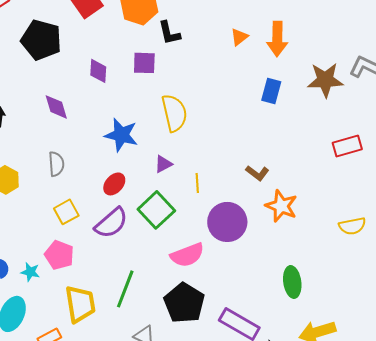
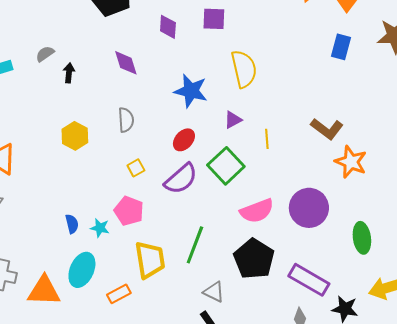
brown L-shape: (257, 173) -> (327, 129), size x1.4
yellow square: (66, 212) -> (136, 168), size x0.7
purple circle: (227, 222) -> (309, 208), moved

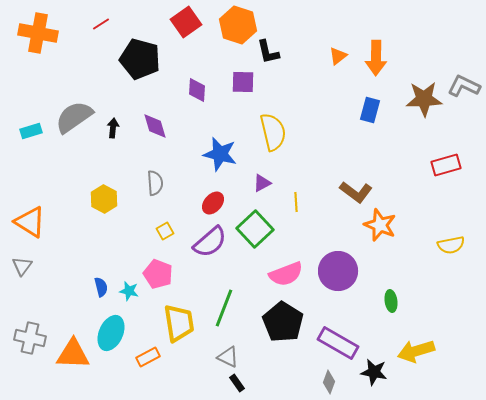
gray semicircle: (45, 54) -> (74, 117), size x2.0
black arrow: (69, 73) -> (113, 128), moved
green ellipse: (362, 238) -> (391, 301), size x0.7
gray triangle: (214, 292) -> (228, 357), moved

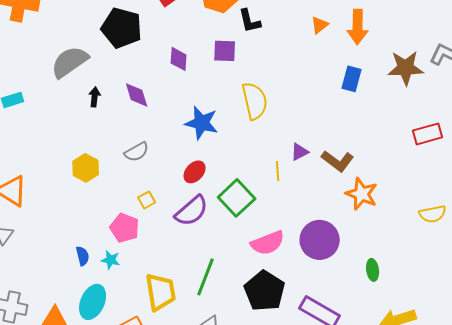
gray semicircle: (74, 117) -> (70, 62), moved
gray semicircle: (155, 183) -> (137, 152), turned 65
purple triangle: (262, 183) -> (300, 152), moved
pink pentagon: (158, 274) -> (125, 228), moved

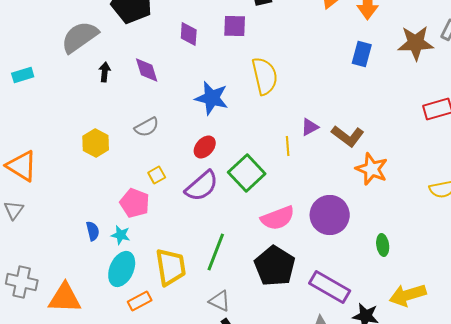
cyan ellipse: (93, 302) -> (122, 269), moved

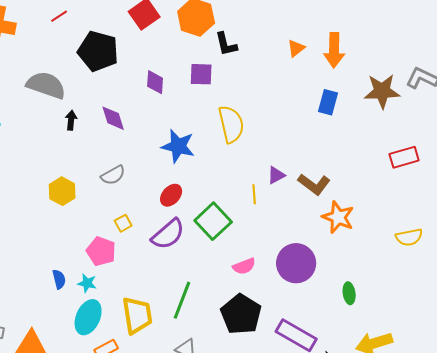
gray semicircle: (80, 37) -> (46, 85), turned 54
pink semicircle: (278, 218) -> (244, 266), size x0.7

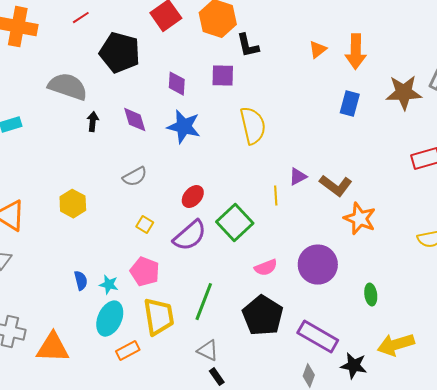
blue star: (178, 146) -> (184, 127), moved
yellow hexagon: (62, 191) -> (73, 204), moved
yellow square: (123, 223) -> (145, 225), turned -30
pink pentagon: (101, 251) -> (145, 272), moved

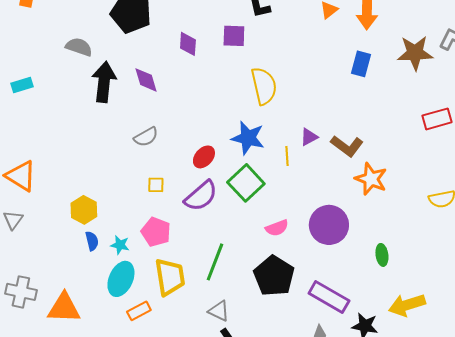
gray semicircle: (68, 87) -> (79, 47), size x0.7
black arrow: (93, 122) -> (104, 82), size x2.0
blue star: (184, 127) -> (248, 138), moved
yellow hexagon: (73, 204) -> (84, 210), moved
yellow square: (145, 225) -> (156, 185), turned -30

